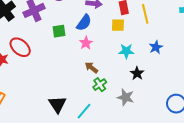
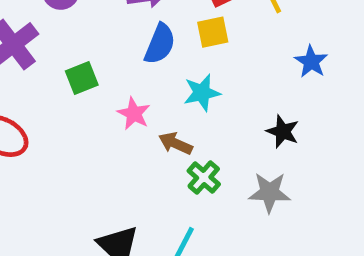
blue semicircle: (84, 23) -> (160, 44), moved
pink star: (86, 43) -> (134, 114), moved
cyan star: (126, 51) -> (202, 93), moved

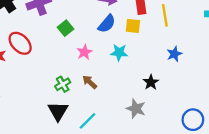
green square: (82, 78) -> (66, 28), turned -35
brown arrow: (176, 143) -> (90, 82), moved
green cross: (204, 177) -> (63, 84), moved

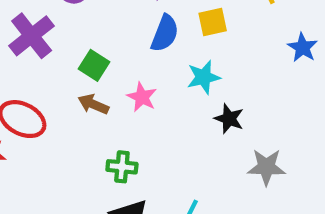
brown arrow: (90, 82) -> (93, 104), moved
black star: (151, 82) -> (229, 119), moved
green cross: (63, 84) -> (122, 167), turned -35

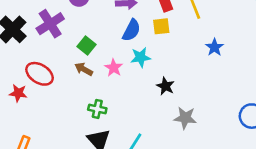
cyan star: (204, 77) -> (141, 57), moved

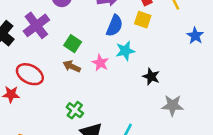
yellow square: (161, 26) -> (143, 20), turned 30
green cross: (97, 109) -> (75, 110), moved, turned 30

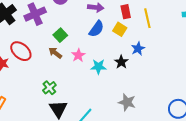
blue star: (195, 36) -> (138, 49), moved
cyan star: (125, 51) -> (98, 67), moved
black star: (151, 77) -> (121, 62), moved

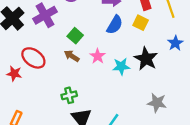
blue star: (138, 49) -> (175, 43), moved
black star: (121, 62) -> (146, 59), size x1.5
green cross: (49, 88) -> (69, 95), turned 32

